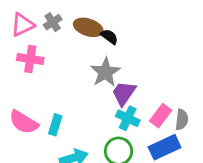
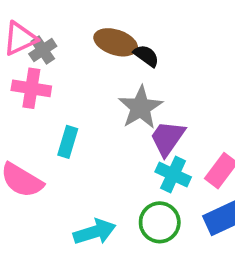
gray cross: (53, 22) -> (43, 50), moved
cyan rectangle: (55, 125) -> (68, 142), moved

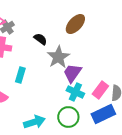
brown ellipse: (116, 42) -> (75, 24), moved, turned -65
black semicircle: (146, 56) -> (40, 39), moved

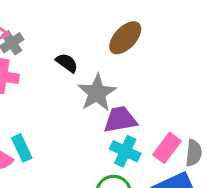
purple trapezoid: (72, 73) -> (120, 120), turned 45
cyan rectangle: (20, 75) -> (22, 148), moved, turned -42

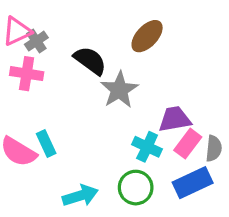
black semicircle: (67, 63) -> (90, 61), size x1.5
purple trapezoid: (120, 120) -> (175, 119), moved

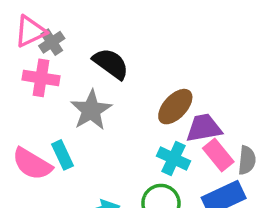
brown ellipse: (147, 36) -> (175, 107), moved
gray star: (119, 90) -> (91, 110), moved
pink rectangle: (188, 144) -> (218, 155), turned -76

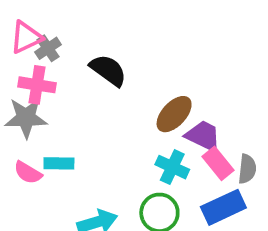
gray star: (91, 110) -> (26, 118), moved, turned 30
purple trapezoid: (204, 128) -> (203, 136), turned 36
cyan rectangle: (63, 155) -> (59, 163), turned -64
pink semicircle: (32, 164) -> (28, 173), size x0.7

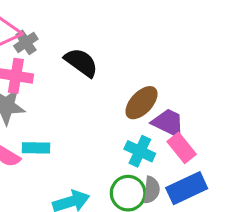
gray semicircle: (247, 169) -> (152, 190), moved

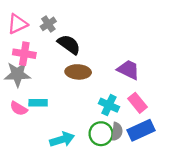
gray cross: (26, 42) -> (48, 24), moved
brown ellipse: (141, 103) -> (78, 72), moved, turned 50
purple trapezoid: (168, 123) -> (128, 70), moved

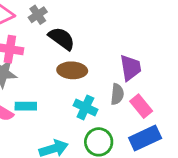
purple trapezoid: (128, 70) -> (130, 68), turned 55
cyan cross: (109, 105) -> (85, 107), moved
gray semicircle: (117, 131) -> (117, 94), moved

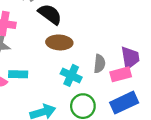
purple trapezoid: (130, 68) -> (130, 58), moved
pink rectangle: (141, 106) -> (121, 74), turned -66

